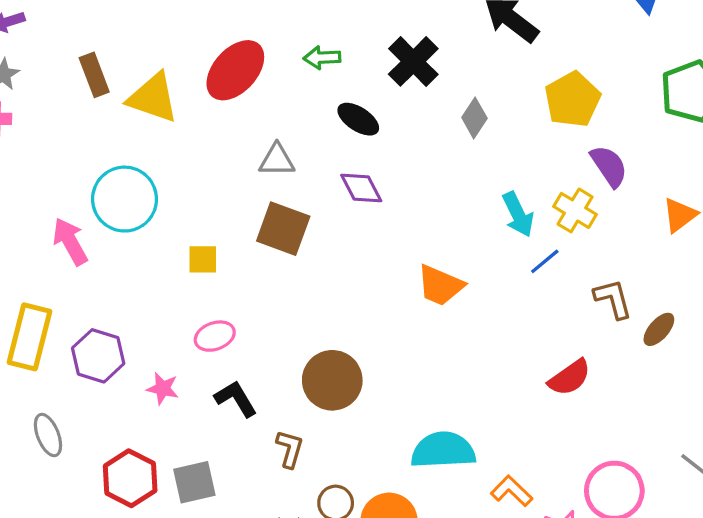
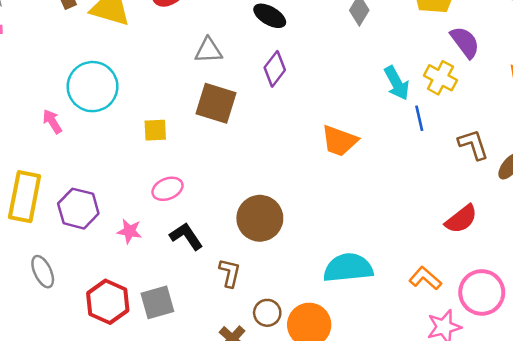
purple diamond: (361, 188) -> (275, 69), turned 68
pink arrow: (70, 242) -> (52, 121), size x0.7
blue line: (545, 261) -> (419, 118), turned -60
red semicircle: (570, 378) -> (461, 219), moved
orange L-shape: (512, 491) -> (425, 278), moved

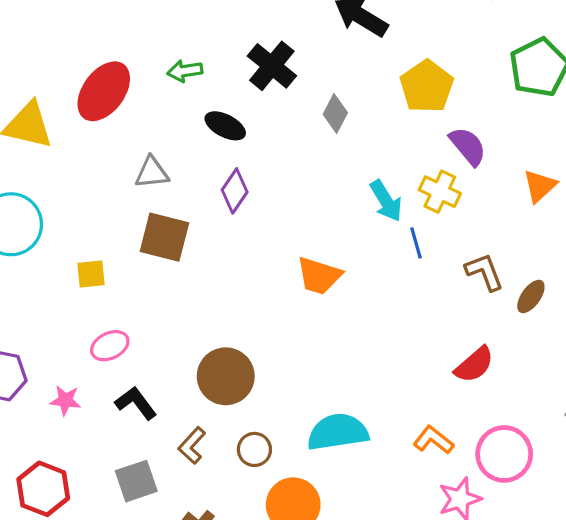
brown L-shape: (230, 273) -> (192, 446), turned -148
gray square: (157, 302) -> (136, 481), moved
brown circle: (267, 313) -> (254, 449), moved

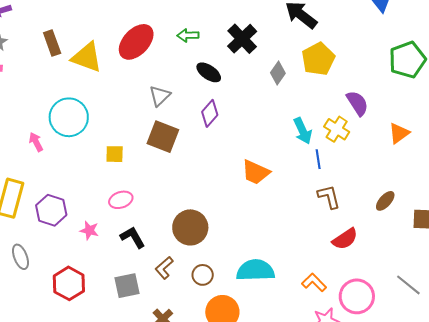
yellow pentagon: (427, 87) -> (318, 59), moved
gray triangle: (152, 173) -> (160, 96), turned -45
brown L-shape: (484, 272) -> (329, 197), moved

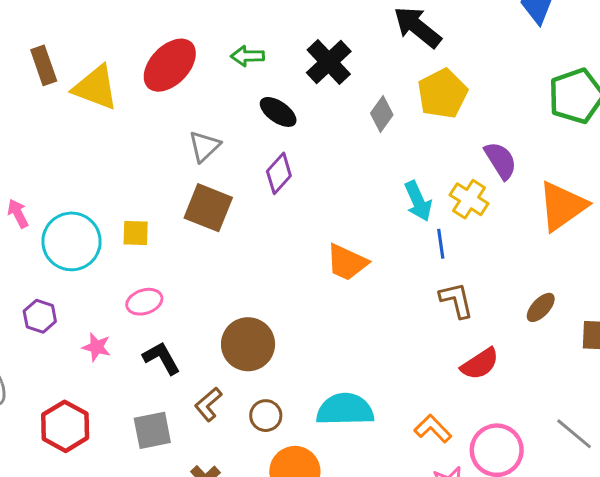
cyan circle: (69, 117) -> (71, 241), moved
orange triangle: (399, 133) -> (562, 206), size x1.6
purple hexagon: (51, 210) -> (40, 316), size x0.7

